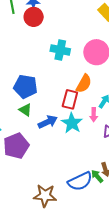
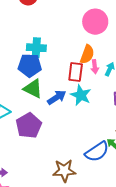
cyan cross: (60, 50) -> (36, 48), moved
green triangle: (25, 110) -> (33, 89), size x1.5
pink arrow: (94, 115) -> (95, 67), moved

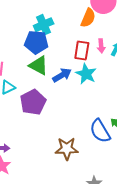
cyan cross: (36, 48) -> (44, 25), turned -30
orange semicircle: (87, 54) -> (88, 18), moved
blue semicircle: (97, 152) -> (100, 131), turned 90

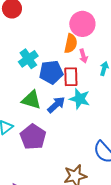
blue pentagon: (36, 42) -> (51, 72), moved
pink arrow: (101, 46) -> (83, 56), moved

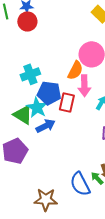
pink arrow: (83, 56) -> (84, 86), size x1.5
cyan star: (80, 99) -> (37, 108), moved

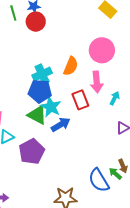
orange semicircle: (75, 70) -> (71, 66), moved
blue pentagon: (49, 93) -> (40, 91), moved
red rectangle: (67, 103) -> (80, 100), turned -30

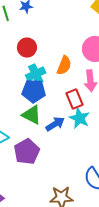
red circle: (36, 22) -> (27, 48), moved
cyan star: (51, 107) -> (79, 118), moved

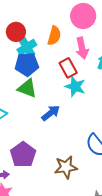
red circle: (27, 48) -> (16, 32), moved
blue arrow: (55, 124) -> (51, 113), moved
purple pentagon: (27, 152) -> (23, 155), moved

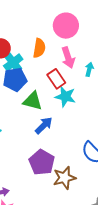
green triangle: (27, 88) -> (33, 101), moved
purple pentagon: (23, 155) -> (42, 162), moved

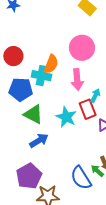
cyan cross: (13, 63) -> (41, 76), moved, turned 36
red rectangle: (56, 79) -> (88, 109), moved

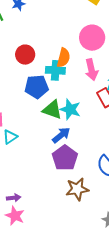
cyan star: (66, 117) -> (70, 109), moved
purple pentagon: (29, 176) -> (65, 158), moved

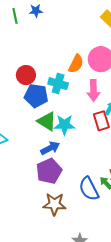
red circle: (25, 55) -> (26, 75), moved
orange semicircle: (64, 58) -> (76, 64), moved
cyan star: (70, 109) -> (64, 125), turned -30

